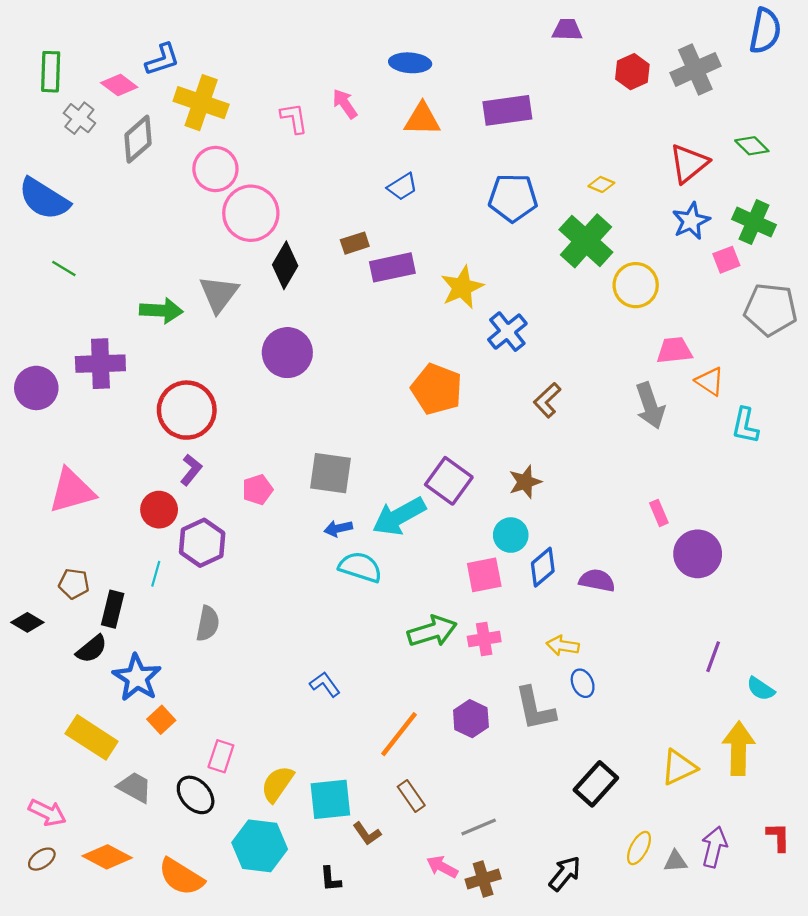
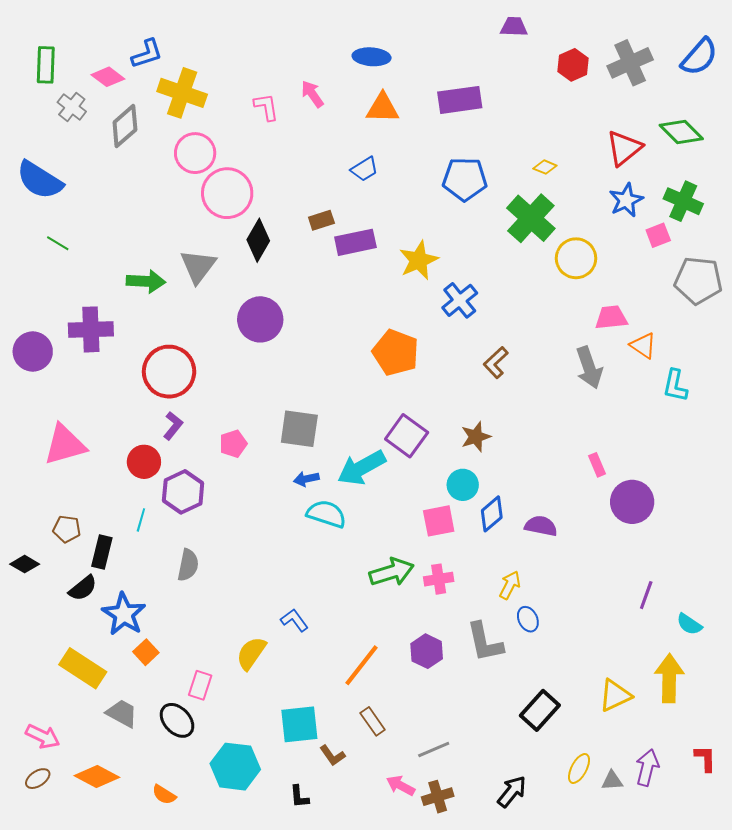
blue semicircle: (765, 31) -> (699, 57), moved, turned 30
green diamond: (752, 146) -> (681, 132), size x1.4
yellow arrow: (563, 646) -> (510, 585), turned 108
yellow semicircle: (277, 784) -> (251, 653), moved
orange semicircle: (181, 877) -> (164, 795), size x0.6

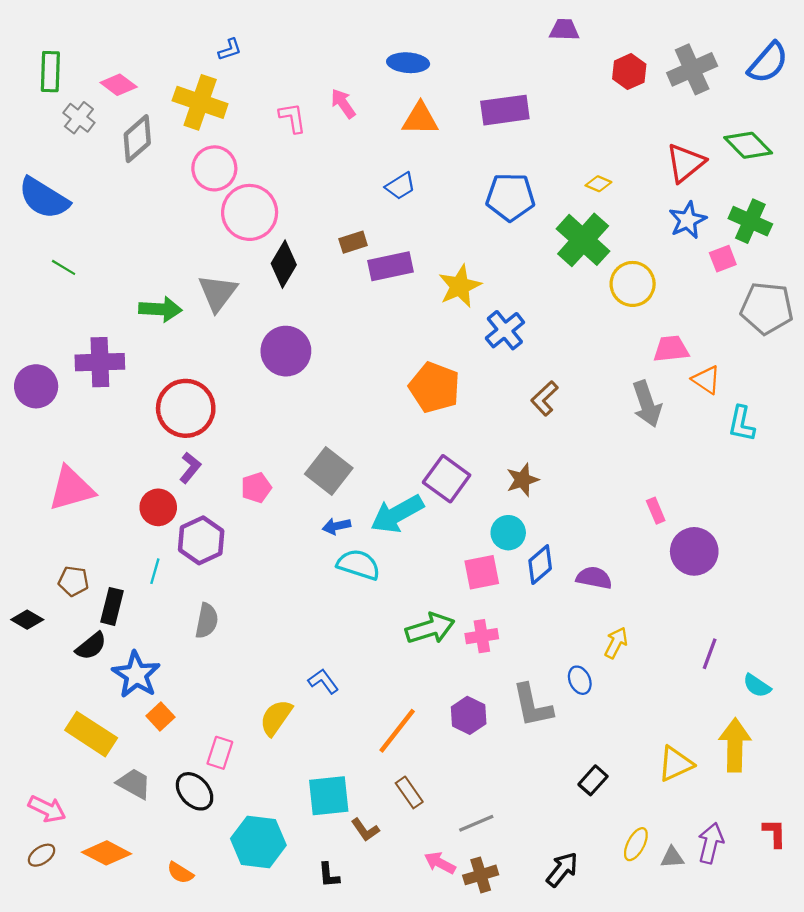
blue L-shape: (147, 54) -> (230, 50), moved, size x0.7
gray square: (299, 429) -> (329, 471), turned 30
yellow arrow: (510, 585) -> (616, 643), moved
black rectangle: (540, 710) -> (593, 780), size x0.7

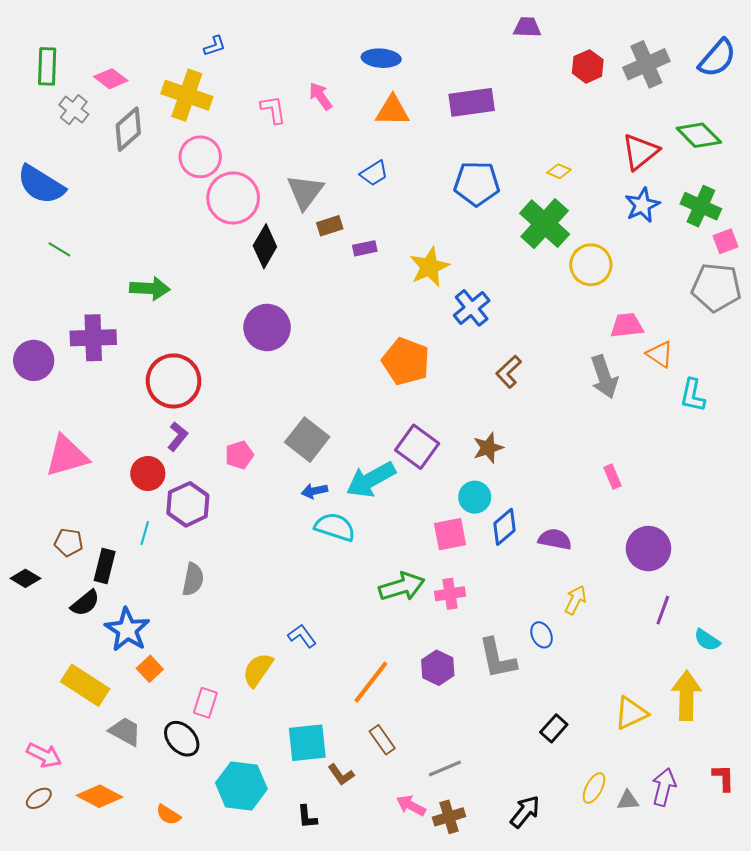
pink square: (723, 259) -> (726, 241), moved
purple rectangle: (390, 266) -> (365, 248), size x0.6
gray triangle: (218, 293) -> (305, 192), moved
purple circle: (694, 551) -> (648, 549), moved

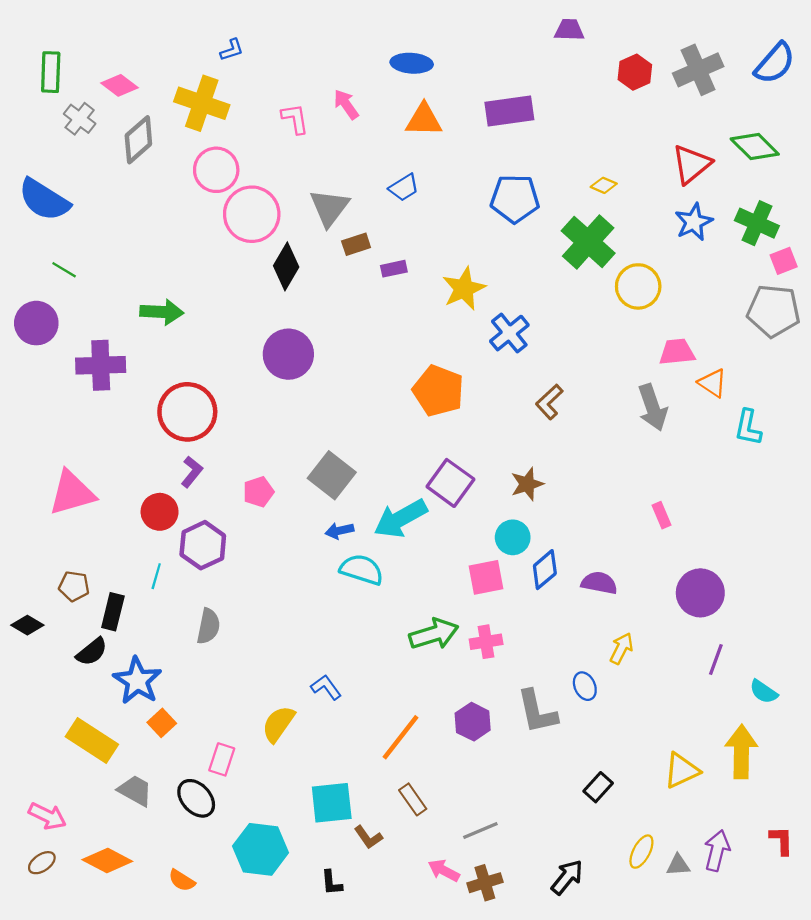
purple circle: (34, 360) -> (36, 323), moved

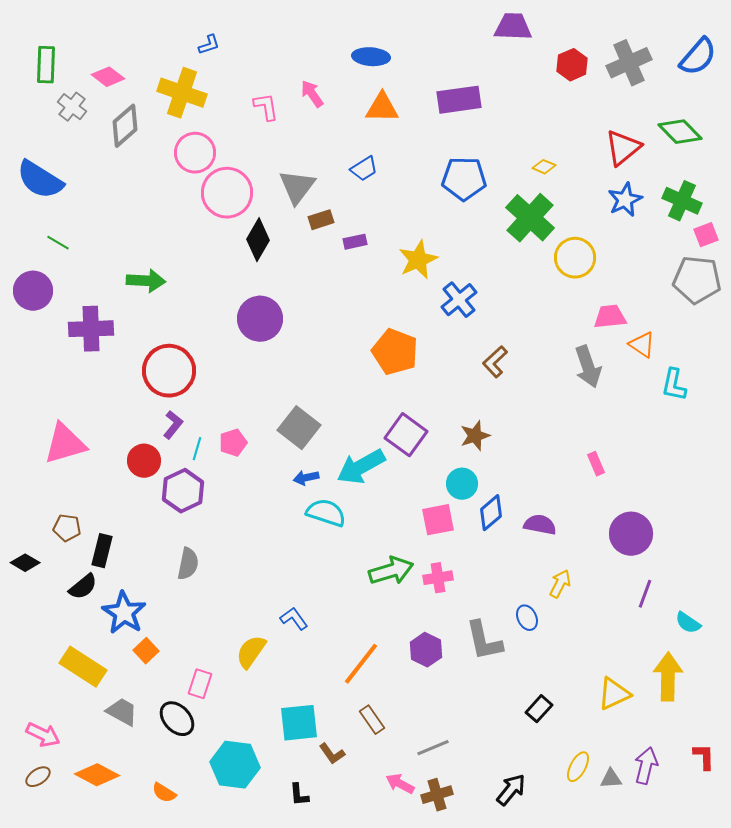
purple trapezoid: (569, 30) -> (513, 27), size x1.4
cyan line: (156, 576) -> (197, 449), moved

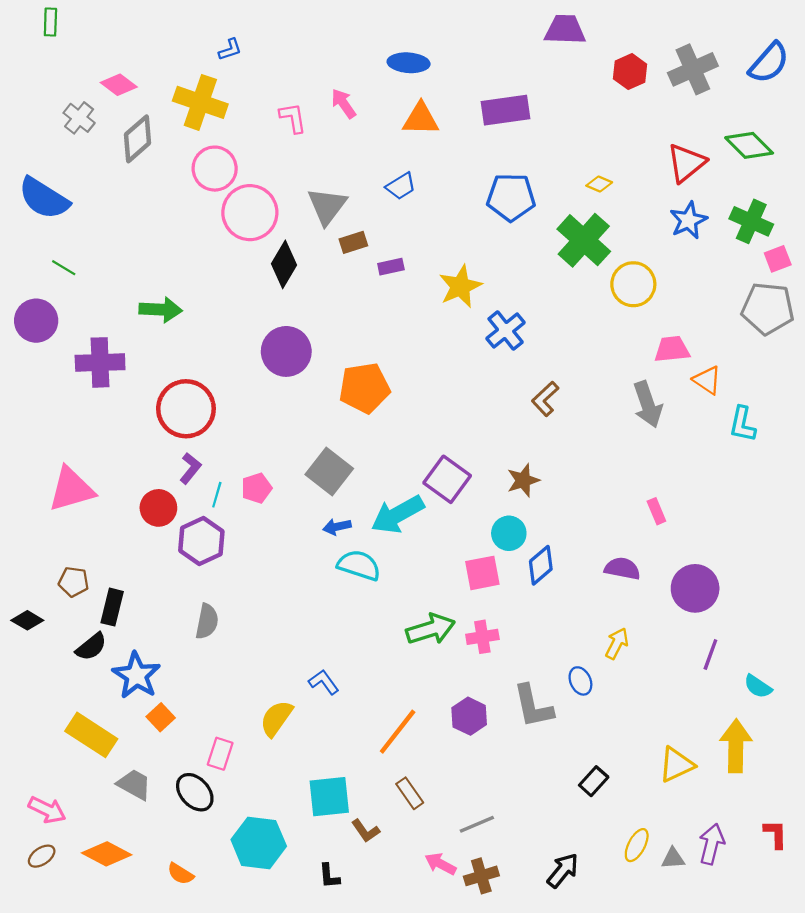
green rectangle: (46, 65) -> (50, 22), moved, size x0.7
orange pentagon: (395, 352) -> (364, 388), moved, turned -30
purple semicircle: (540, 525) -> (622, 569), moved

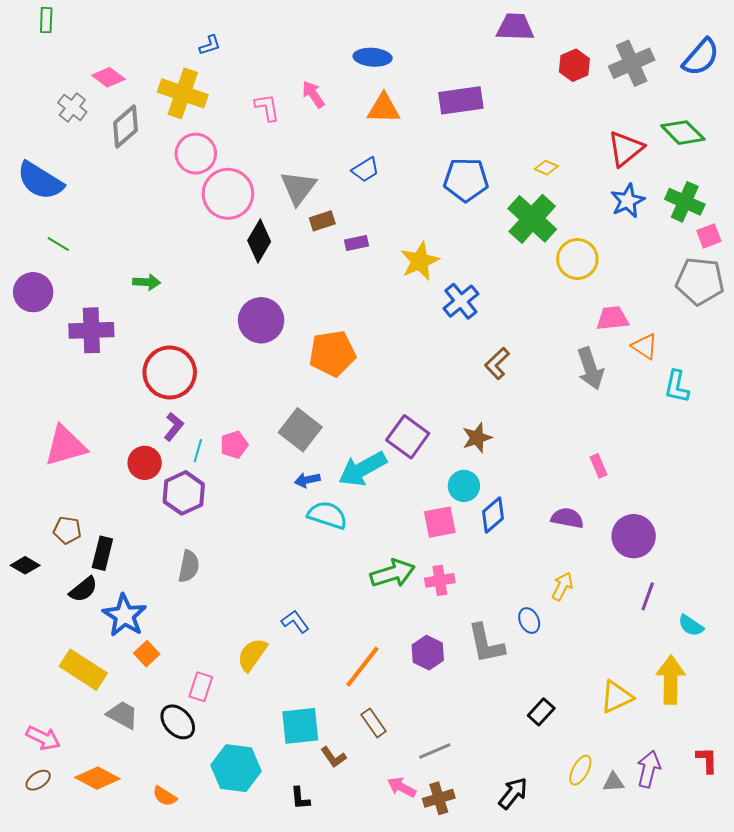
green arrow: (161, 310) -> (147, 282), size x0.7

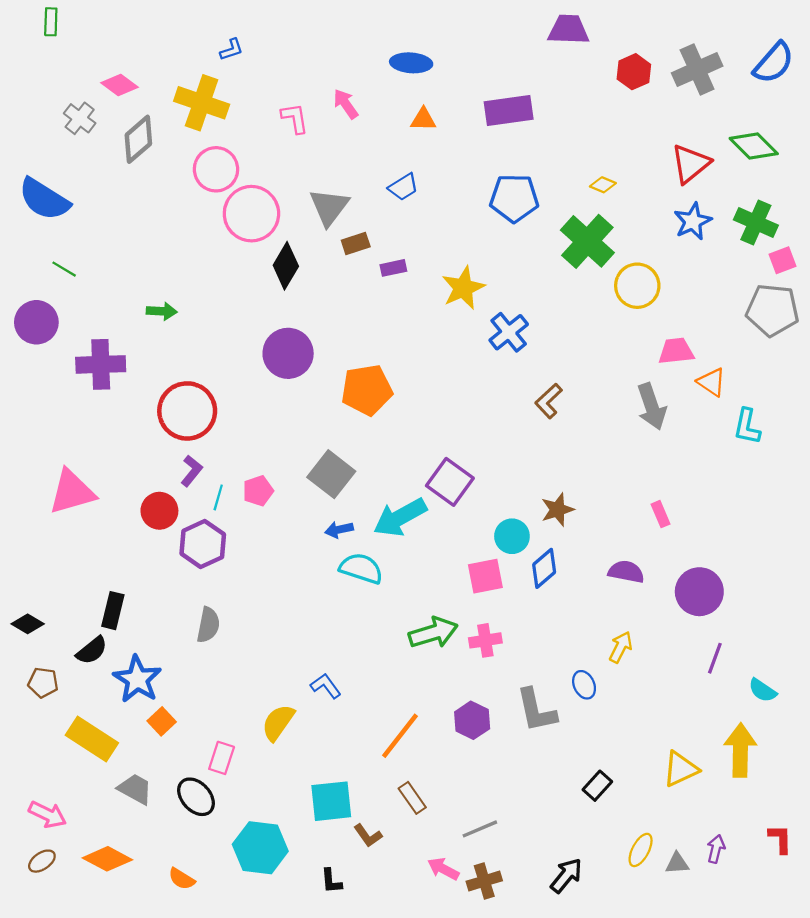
orange triangle: (384, 108) -> (423, 119), size x0.7
brown star: (477, 438) -> (557, 510), moved
brown pentagon: (67, 530) -> (43, 683), moved
purple arrow: (649, 769) -> (716, 849), size x0.7

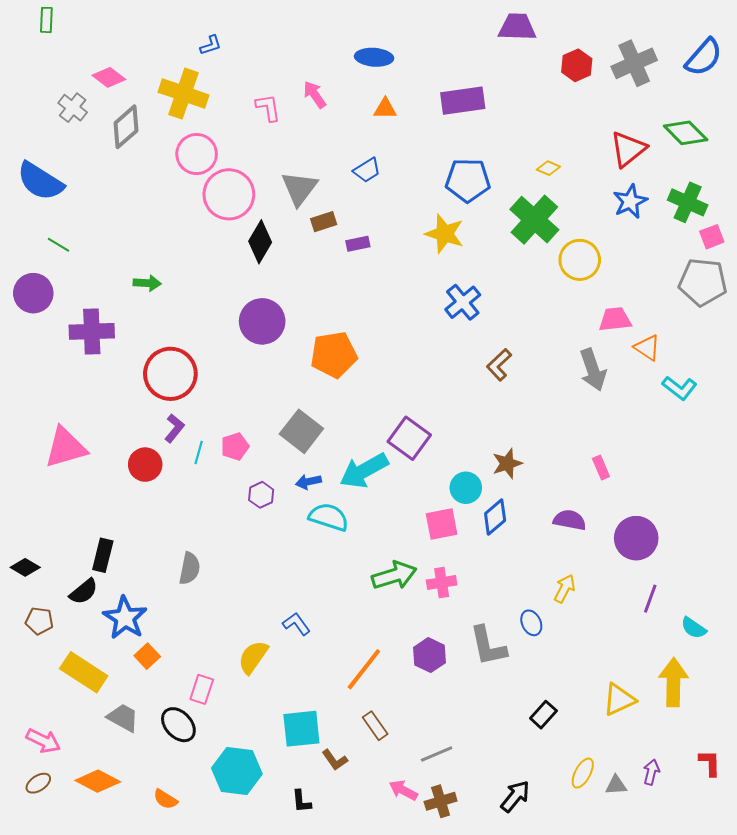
yellow star: (463, 288) -> (445, 234), moved, turned -30
cyan L-shape: (747, 426) -> (680, 388), turned -64
purple hexagon: (203, 544) -> (261, 495), moved, size x0.6

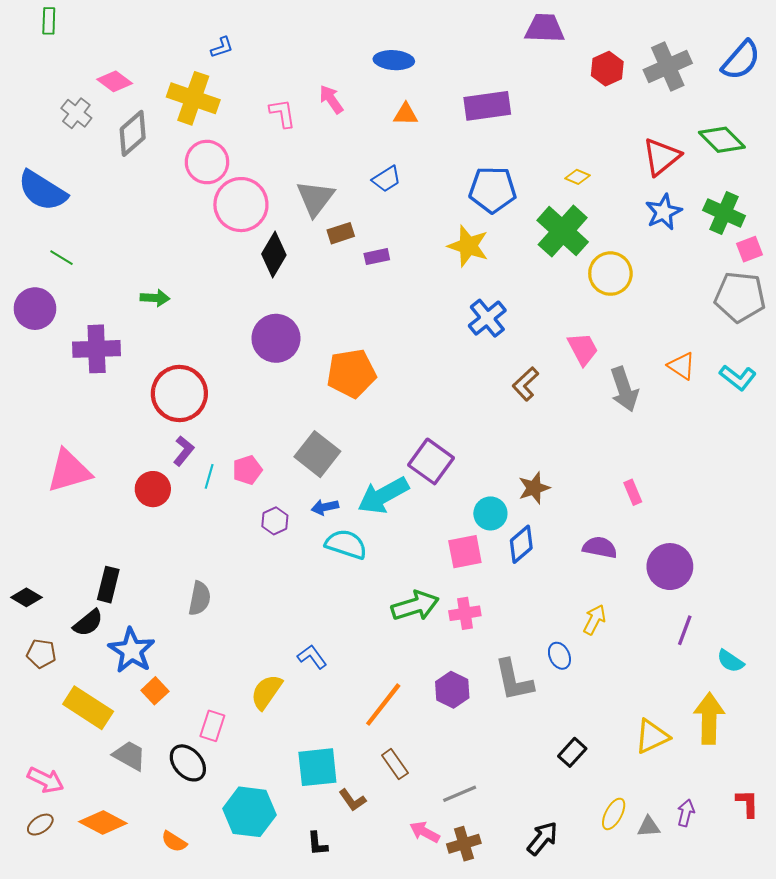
pink trapezoid: (615, 319) -> (583, 349), moved, turned 68
cyan L-shape: (680, 388) -> (738, 378), moved

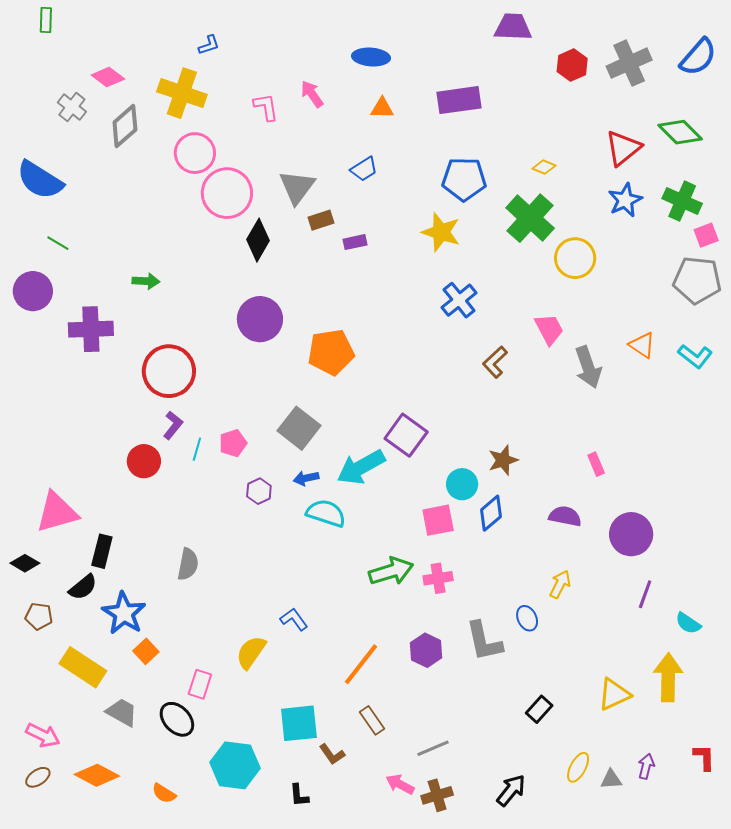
pink triangle: (69, 471) -> (57, 512), moved

